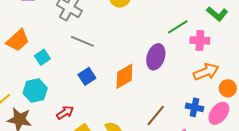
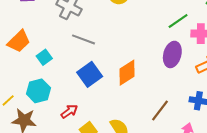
purple ellipse: (156, 57) -> (172, 54), moved
blue square: (87, 76) -> (90, 74), size x1.4

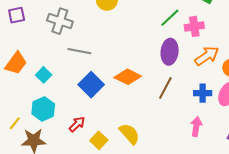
orange diamond: (127, 73) -> (128, 77), turned 68
brown line: (160, 110) -> (165, 88), moved

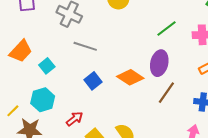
green line: (170, 18) -> (167, 29), moved
purple ellipse: (170, 52) -> (159, 63), moved
blue square: (91, 85) -> (93, 81), size x0.7

